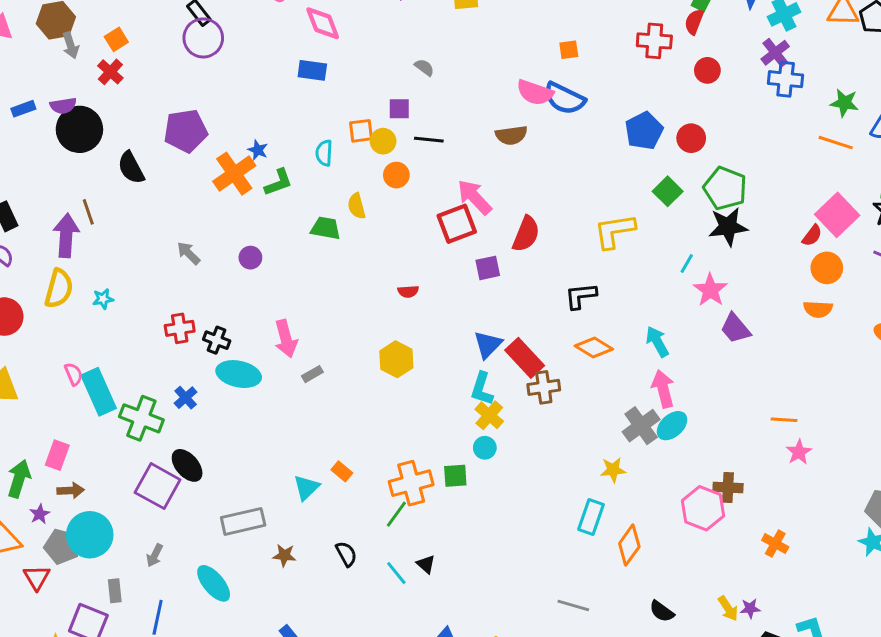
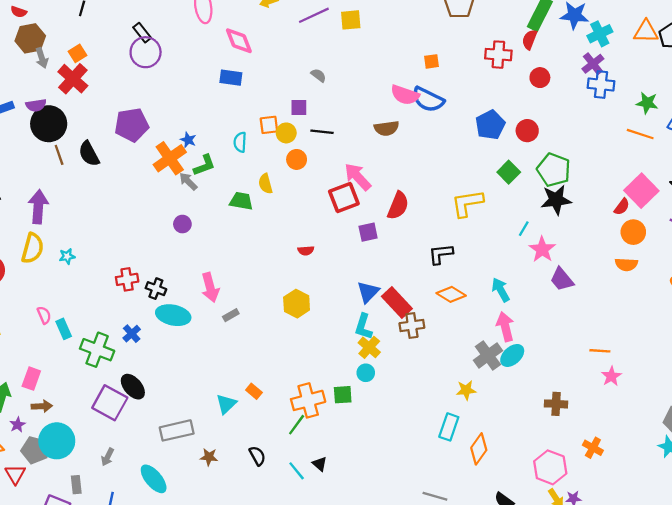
red cross: (110, 72) -> (73, 79), size x1.5
brown line: (88, 212) -> (59, 155), moved
gray arrow: (189, 253) -> (188, 181), moved
cyan rectangle: (99, 392) -> (64, 329), size x0.6
pink hexagon: (703, 508) -> (550, 467), moved

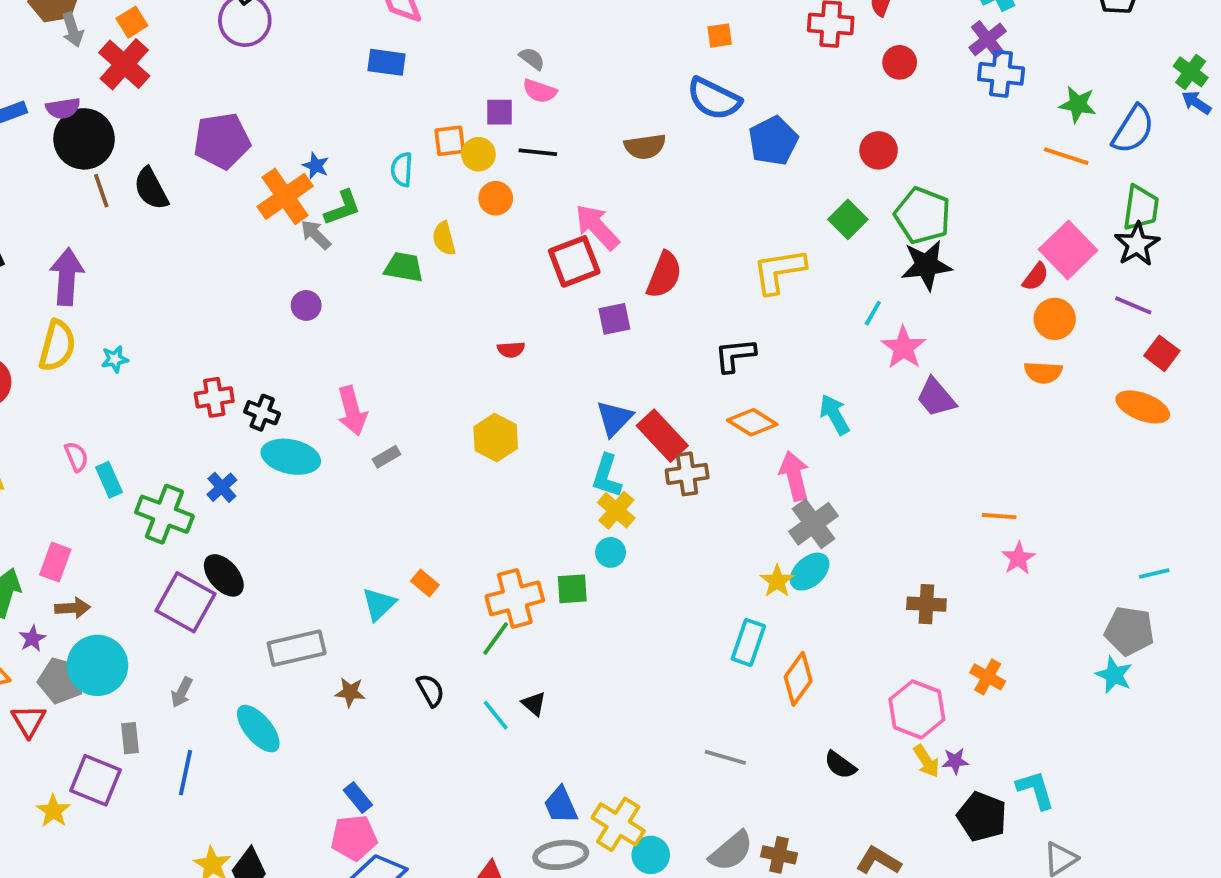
pink semicircle: (405, 95) -> (540, 91), moved, size x0.7
blue pentagon: (490, 125) -> (773, 141), moved
pink arrow: (505, 327) -> (794, 476), moved
cyan ellipse: (512, 355) -> (810, 572), moved
yellow star: (466, 390) -> (777, 581), turned -30

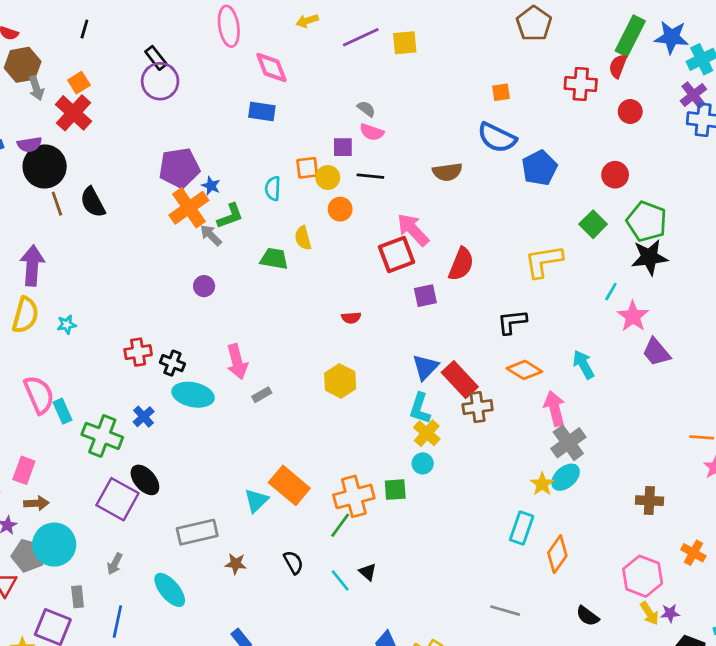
purple pentagon: (222, 141) -> (179, 168), moved
pink semicircle: (76, 457) -> (39, 395), size x1.8
orange rectangle: (425, 583) -> (289, 485), size x2.0

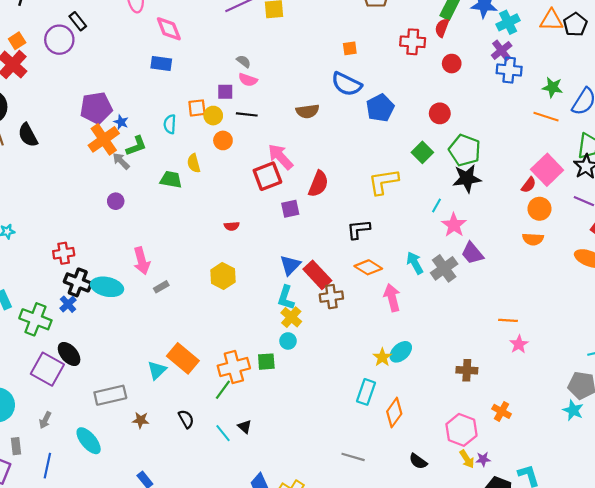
purple circle: (160, 81) -> (59, 40), moved
black cross: (172, 363) -> (78, 282), moved, size x1.4
gray cross: (568, 443) -> (444, 268), moved

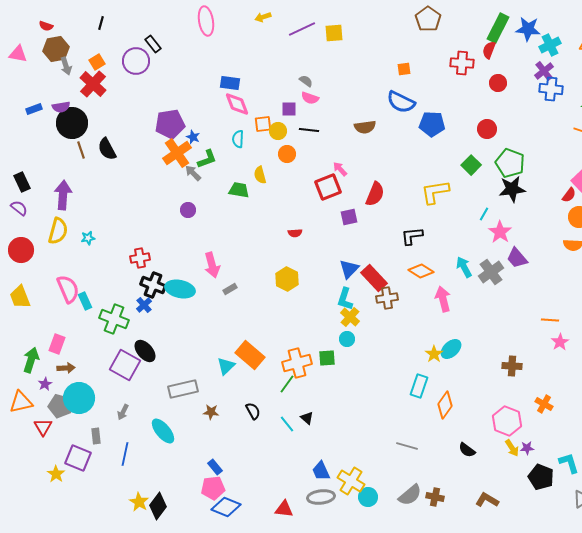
pink diamond: (169, 29) -> (237, 104), moved
blue pentagon: (380, 108) -> (432, 124), turned 30
pink arrow: (280, 157) -> (340, 169), size x0.6

